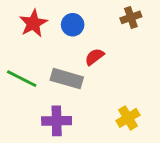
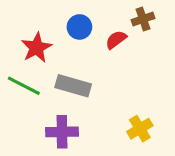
red star: (33, 23) -> (37, 48), moved
red semicircle: (94, 57) -> (116, 40), moved

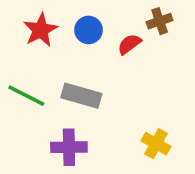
red star: (37, 48) -> (41, 30), moved
yellow cross: (140, 129) -> (156, 144), turned -30

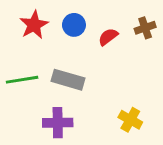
brown cross: (160, 21) -> (145, 28), moved
green line: (26, 96) -> (22, 80), turned -36

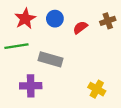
green line: (22, 80) -> (16, 46), moved
purple cross: (58, 123) -> (31, 86), moved

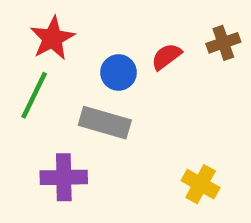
blue circle: (55, 19) -> (119, 72), moved
green line: (16, 46) -> (34, 95), turned -55

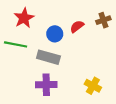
green line: (34, 95) -> (16, 44), turned 75
purple cross: (64, 177) -> (46, 85), moved

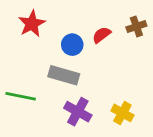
green line: (16, 44) -> (21, 96), moved
purple cross: (46, 85) -> (78, 112), moved, turned 30

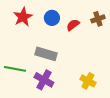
blue circle: (72, 45) -> (52, 18), moved
purple cross: (78, 112) -> (44, 80), moved

